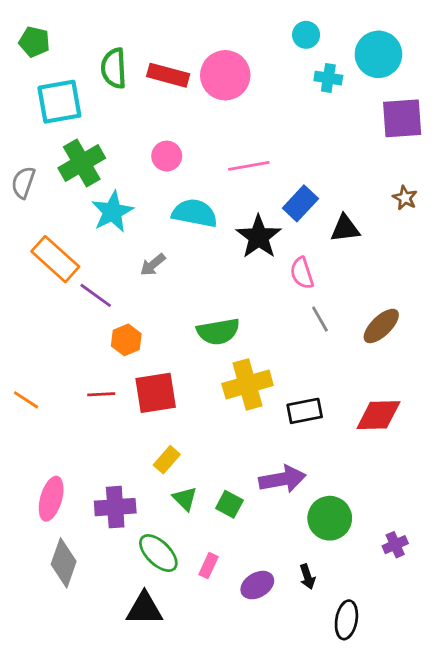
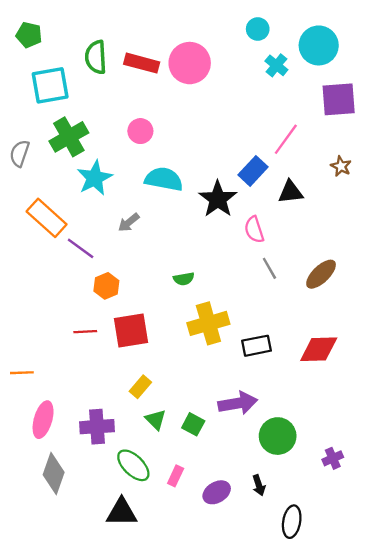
cyan cross: (328, 78) -> (276, 65), turned 30
pink line: (249, 166) -> (286, 139), moved, turned -44
green semicircle: (218, 332) -> (184, 279), size x0.6
orange line: (26, 400) -> (22, 373), moved, turned -35

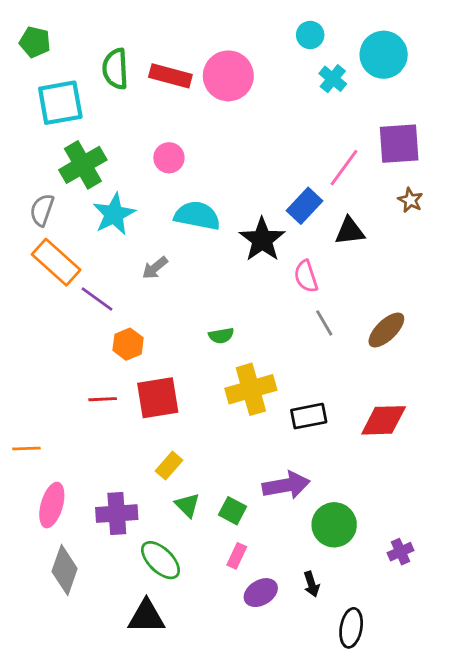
purple square: (339, 99) -> (399, 144), moved
gray semicircle: (20, 153) -> (42, 210), moved
pink rectangle: (176, 476) -> (237, 556), moved

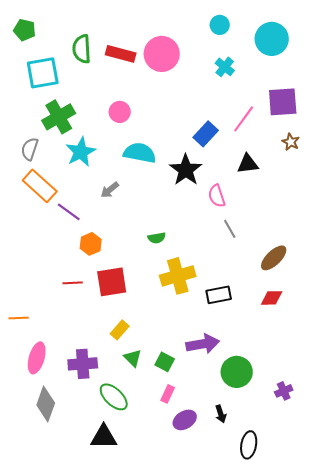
cyan cross: (333, 79) -> (225, 67), moved
blue rectangle: (305, 206) -> (206, 134), moved
brown ellipse: (386, 330) -> (274, 258), moved
red diamond: (384, 420) -> (272, 298), size x0.7

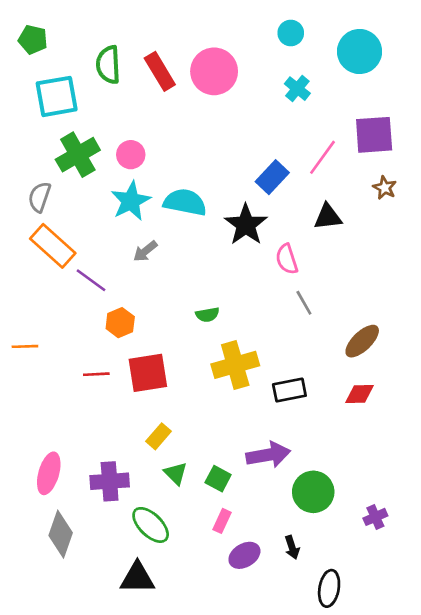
red rectangle: (121, 54) -> (160, 71), turned 44
pink circle: (120, 112) -> (131, 155), moved
cyan star: (81, 152) -> (131, 201), moved
orange line: (19, 318) -> (25, 346), moved

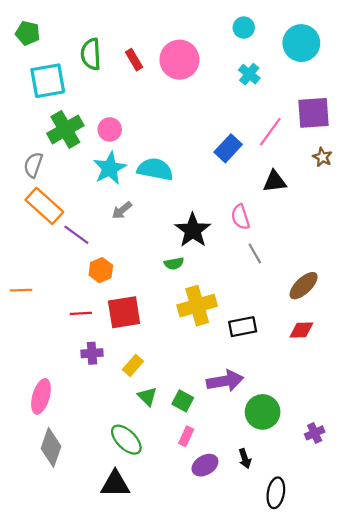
red rectangle: (160, 71) -> (134, 60), size x0.7
black star: (246, 225) -> (193, 230), moved
purple cross: (110, 481) -> (92, 353), moved, size x0.7

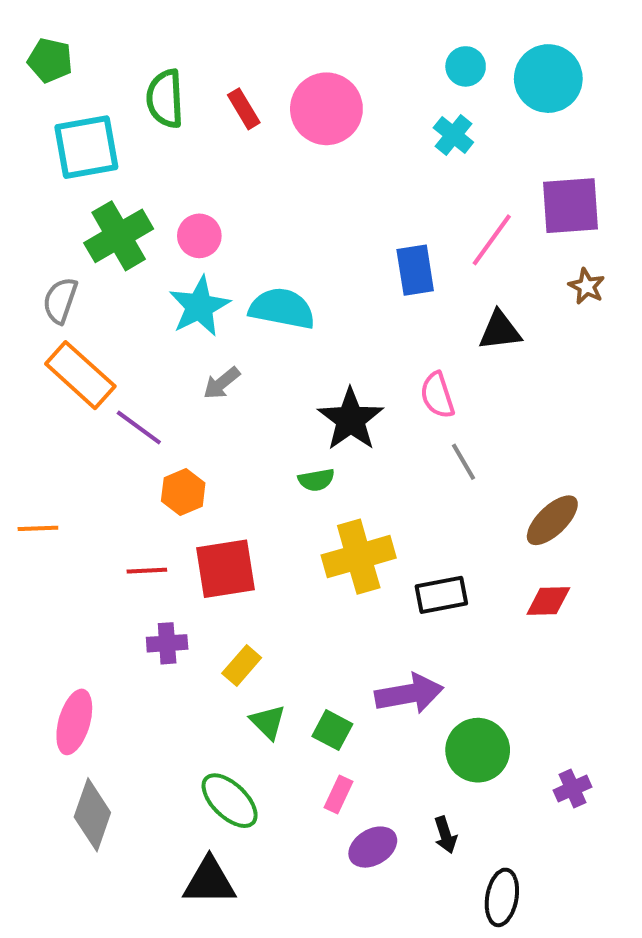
cyan circle: (244, 28) -> (466, 66), moved
blue rectangle: (228, 148) -> (415, 270), turned -52

